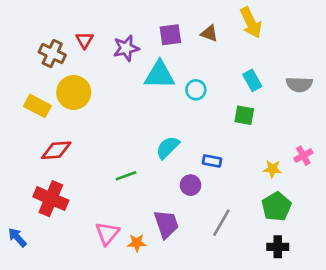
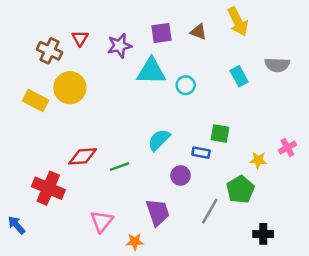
gray semicircle: (299, 84) -> (277, 65), moved
green square: (244, 115) -> (220, 133), moved
red diamond: (56, 150) -> (83, 156), moved
green pentagon: (276, 207) -> (240, 189), moved
orange star: (137, 243) -> (135, 242), moved

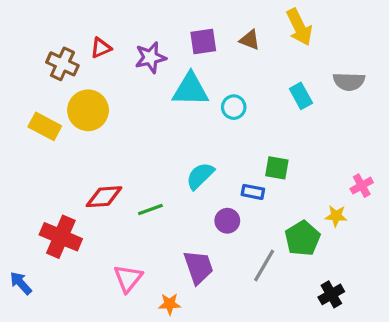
red triangle: (80, 38) -> (101, 48), turned 36
yellow star: (258, 160) -> (336, 216), moved
black cross: (263, 234) -> (331, 294), turned -30

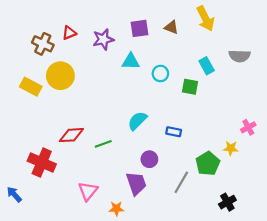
cyan triangle: (190, 89) -> (131, 61), size x0.7
green square: (277, 168) -> (190, 87), moved
purple circle: (227, 221) -> (149, 159), moved

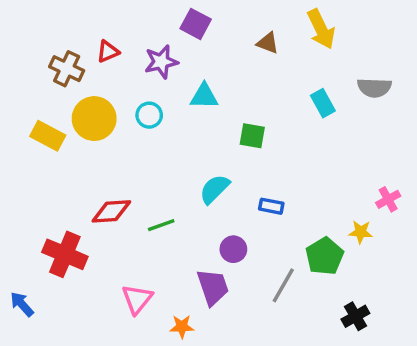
purple square: (140, 28) -> (196, 24), moved, turned 36
cyan circle: (160, 73) -> (149, 115), moved
green square: (190, 87) -> (252, 136), moved

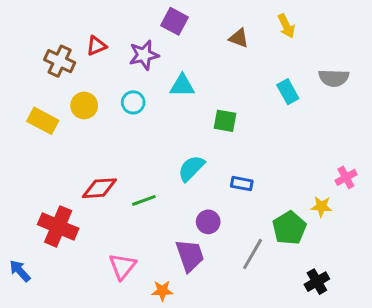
yellow arrow: (321, 29) -> (286, 26), size x0.7
yellow circle: (94, 119) -> (84, 105), size x0.7

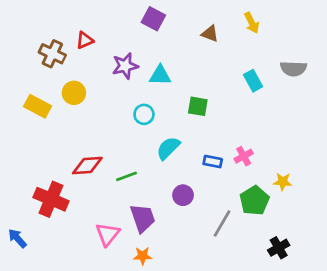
purple star: (144, 55) -> (125, 66), moved
cyan circle: (133, 102) -> (144, 114), moved
pink cross: (346, 177) -> (244, 156), moved
purple trapezoid: (190, 256) -> (143, 218), moved

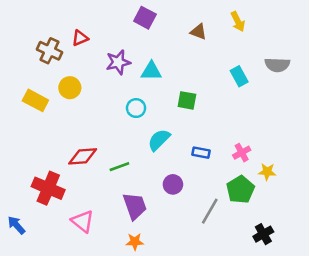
pink cross: (244, 156) -> (242, 153), moved
pink triangle: (108, 234) -> (83, 221), moved, turned -30

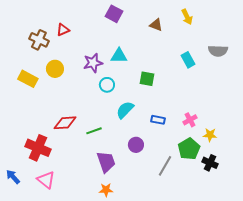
purple star: (118, 62) -> (93, 63), moved
pink triangle: (83, 221) -> (46, 180), moved
black cross: (263, 234) -> (210, 163), moved, turned -35

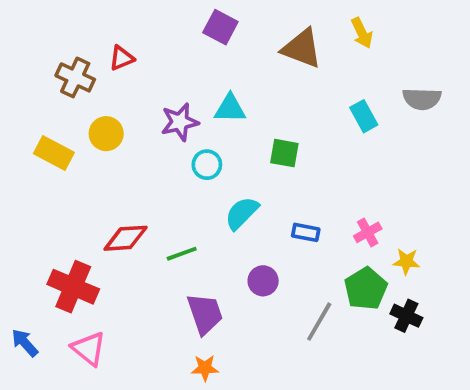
brown triangle: (156, 25) -> (302, 48), size x1.6

